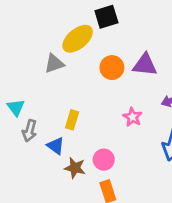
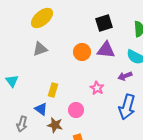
black square: (106, 17) -> (104, 23), moved
yellow ellipse: (78, 39) -> (42, 18), moved
gray arrow: (30, 131) -> (22, 124), moved
pink circle: (104, 160) -> (76, 110), moved

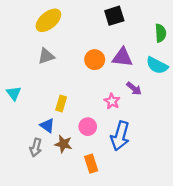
black square: (104, 23) -> (114, 16), moved
purple arrow: (125, 76) -> (134, 89), moved, turned -120
blue arrow: (127, 107) -> (120, 136), moved
gray arrow: (22, 124) -> (36, 147), moved

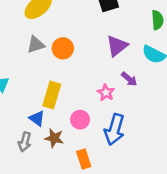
purple triangle: (122, 57) -> (117, 46), turned -45
orange circle: (95, 60) -> (63, 48), moved
yellow rectangle: (61, 104) -> (52, 95), size x1.5

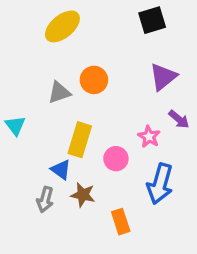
gray triangle: (36, 45) -> (59, 93), moved
pink circle: (80, 120) -> (116, 159), moved

